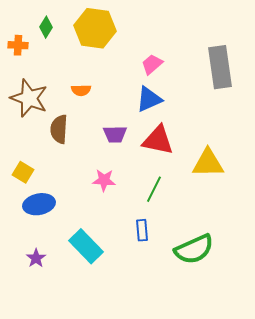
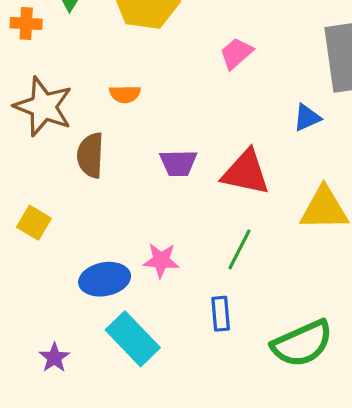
blue triangle: (149, 99) -> (307, 118), moved, size x0.7
pink star: (104, 180) -> (161, 260), moved
blue ellipse: (39, 204) -> (105, 279), moved

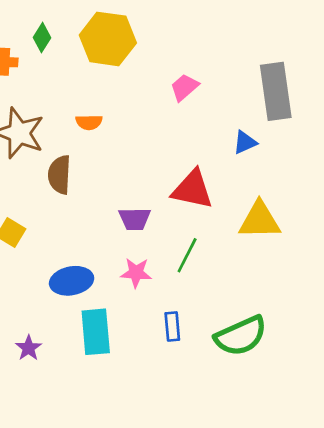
purple trapezoid: (178, 163) -> (135, 219), moved
pink star: (161, 260) -> (136, 273), moved
blue rectangle: (221, 314) -> (172, 326), moved
cyan rectangle: (133, 339) -> (96, 332), turned 39

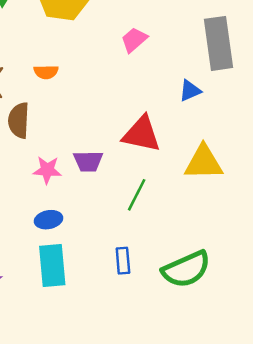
pink star: (136, 273) -> (47, 170), moved
blue ellipse: (72, 281) -> (48, 220), moved, size x0.7

